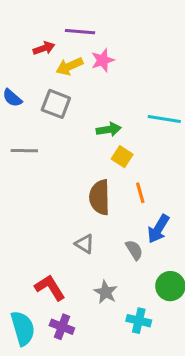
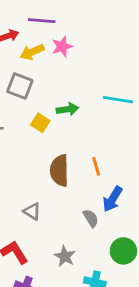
yellow square: (122, 157) -> (40, 123), moved
gray triangle: (85, 244) -> (32, 211), moved

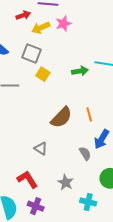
green arrow: (68, 109) -> (80, 71), moved
yellow square: (40, 123) -> (43, 74), moved
brown semicircle: (59, 171) -> (61, 117), turned -135

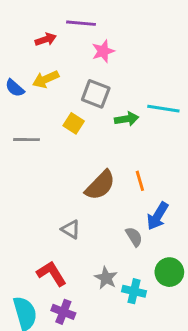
yellow arrow: (41, 28) -> (46, 79), moved
gray square: (31, 54) -> (96, 94), moved
cyan cross: (88, 202) -> (134, 291), moved

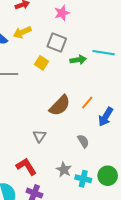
orange line: (140, 181) -> (87, 102), turned 56
blue arrow: (158, 216) -> (106, 117), moved
gray triangle: (71, 229) -> (39, 136), turned 32
green circle: (169, 272) -> (108, 176), moved

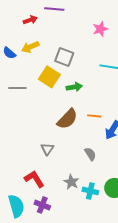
pink star: (62, 13) -> (100, 29), moved
green arrow: (78, 60) -> (74, 87), moved
yellow square: (42, 63) -> (49, 77), size x1.5
orange line: (87, 102) -> (94, 116), turned 56

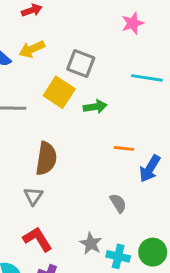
brown semicircle: (67, 119) -> (46, 159), moved, turned -35
gray triangle: (47, 149) -> (33, 196), moved

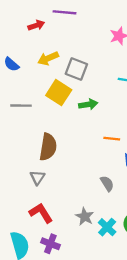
yellow arrow: (32, 49) -> (48, 58), moved
cyan cross: (118, 256) -> (107, 227), turned 30

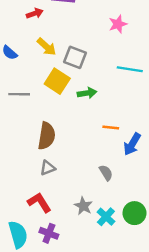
yellow arrow: (48, 58) -> (47, 47), turned -114
gray triangle: (37, 178) -> (48, 168), moved, turned 35

